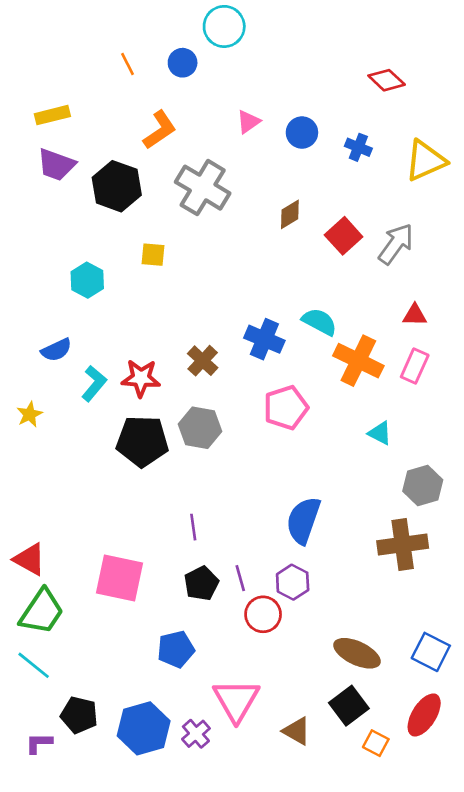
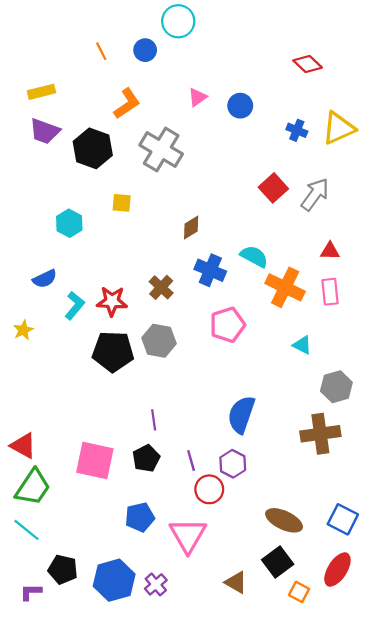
blue cross: (358, 147) -> (297, 130), moved
brown diamond: (290, 214) -> (191, 228), moved
pink rectangle: (415, 366) -> (330, 292), turned -30
black pentagon: (201, 583) -> (146, 458), moved
pink triangle: (236, 700) -> (188, 535), moved

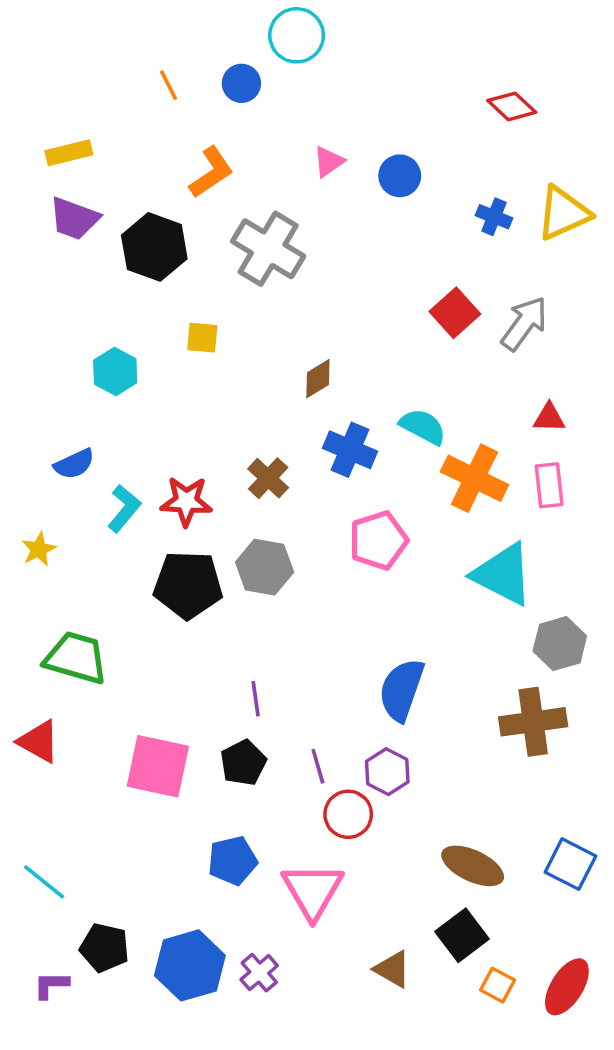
cyan triangle: (302, 345) -> (503, 574), size x2.0
green trapezoid: (33, 487) -> (76, 658), moved, turned -108
red ellipse: (337, 569) -> (567, 987), moved

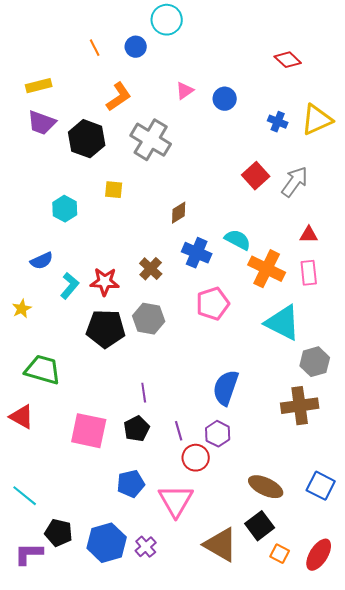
brown triangle: (393, 969) -> (221, 545), size x1.6
purple L-shape: (51, 985) -> (29, 554), size x1.4

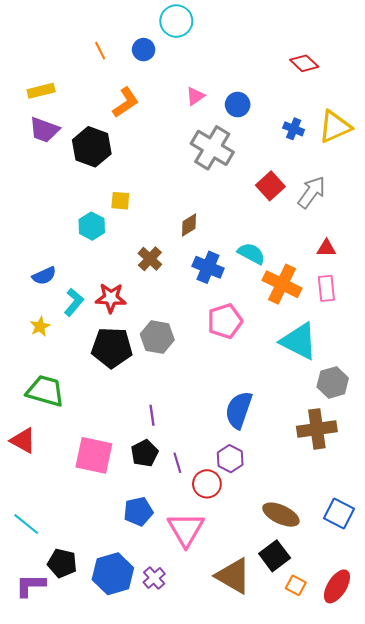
gray cross: (151, 140) -> (212, 148), moved
cyan hexagon: (65, 209) -> (92, 226), moved
brown cross: (151, 269) -> (150, 259), moved
yellow star: (22, 309) -> (40, 326), moved
purple line: (179, 431) -> (177, 463), moved

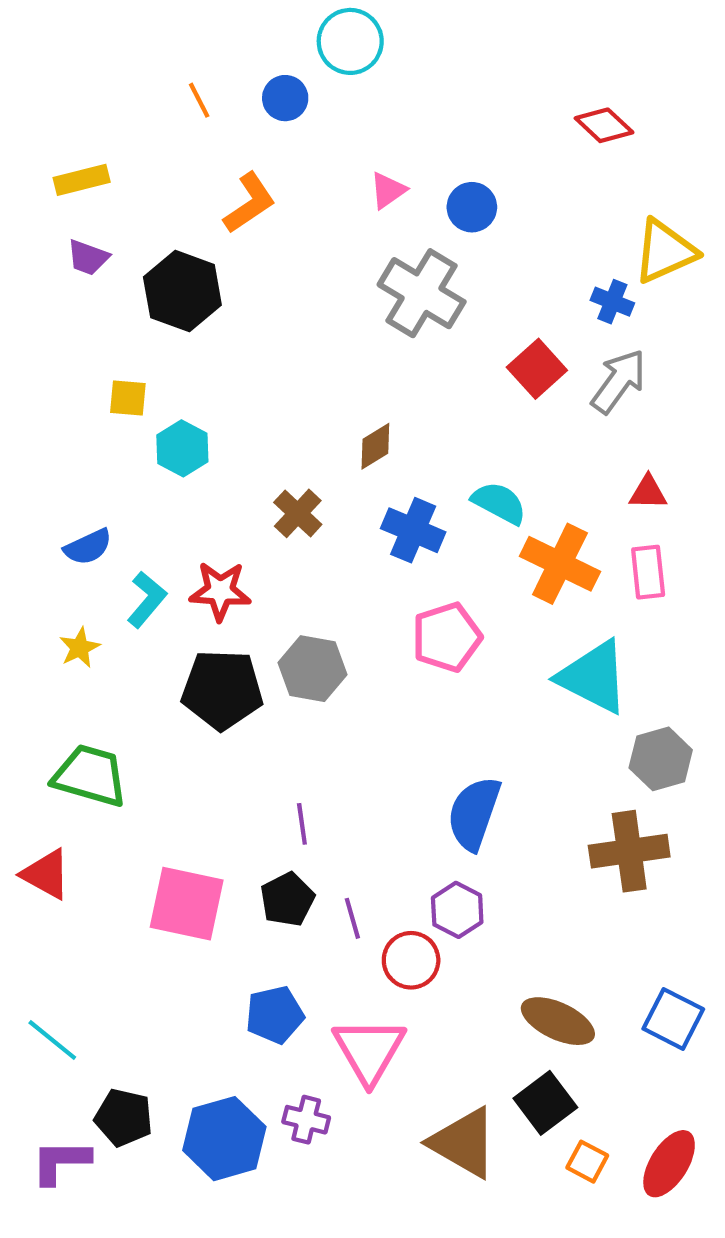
blue cross: (294, 129) -> (612, 302), moved
purple trapezoid: (44, 130) -> (88, 258), size x0.7
yellow square: (120, 201) -> (128, 398), moved
purple cross: (154, 578) -> (306, 1120), moved, turned -35

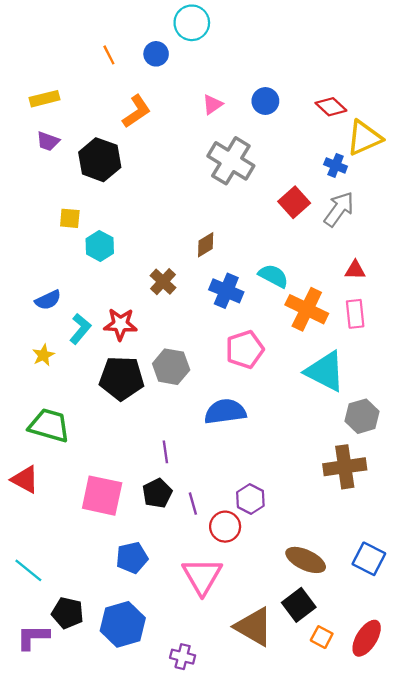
red diamond: (604, 125) -> (331, 107), moved
blue circle: (472, 207) -> (265, 101), moved
blue semicircle: (474, 813) -> (225, 412), moved, turned 63
blue pentagon: (275, 1015) -> (132, 558), moved
purple cross: (306, 1120) -> (183, 657), moved

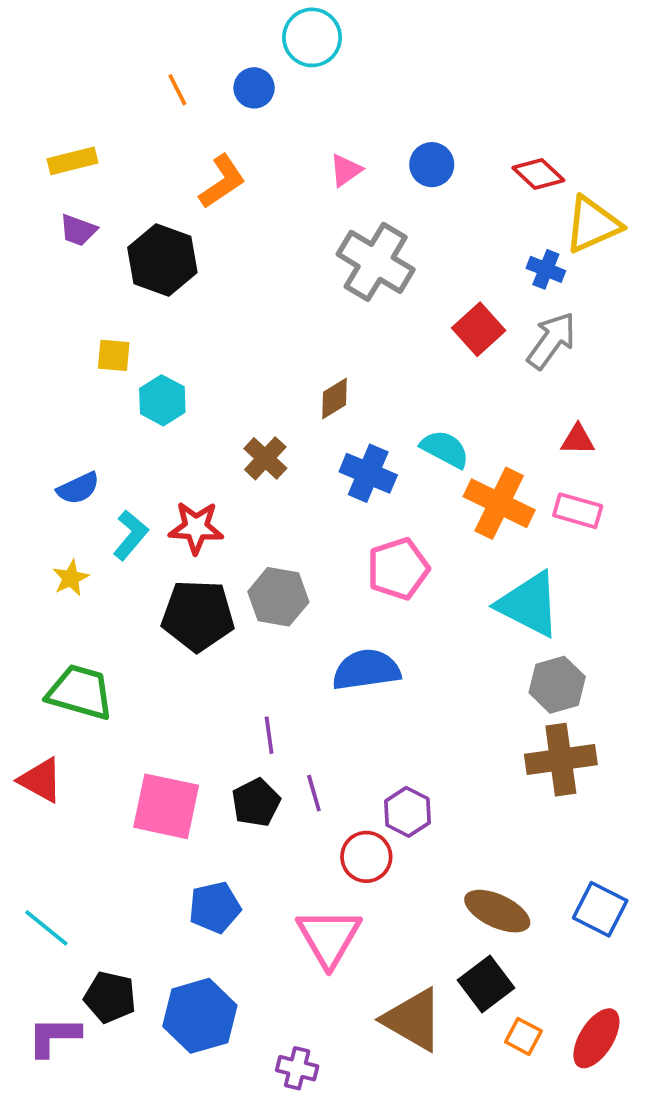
pink rectangle: (355, 314) -> (578, 511), turned -68
gray hexagon: (362, 416) -> (557, 685), moved
purple line: (193, 504) -> (314, 793), moved

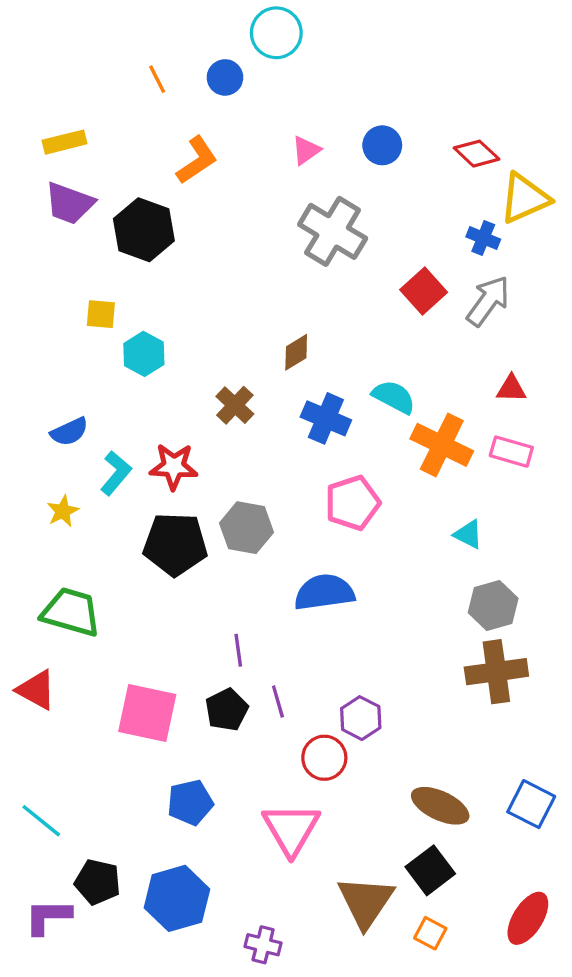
purple trapezoid: (78, 230) -> (69, 203), size x1.5
cyan triangle: (529, 604) -> (468, 534), size x0.5
brown triangle: (413, 1020) -> (366, 902), turned 34
orange square: (523, 1036) -> (430, 933), moved

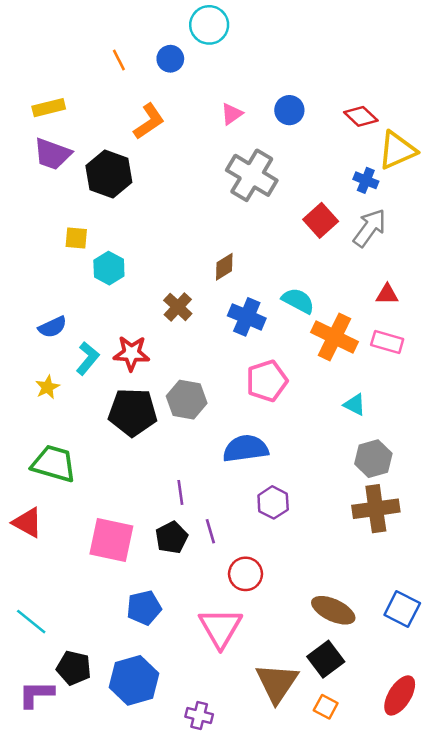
purple hexagon: (361, 718) -> (273, 502), moved

